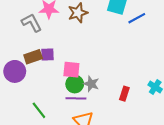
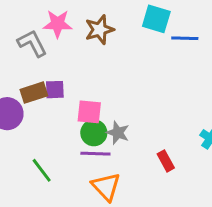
blue line: (137, 18) -> (185, 38), turned 30
red rectangle: (124, 94) -> (166, 161), moved, turned -48

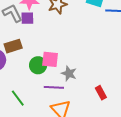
purple square: (55, 90) -> (27, 18), moved
green circle: (94, 133) -> (38, 65), moved

